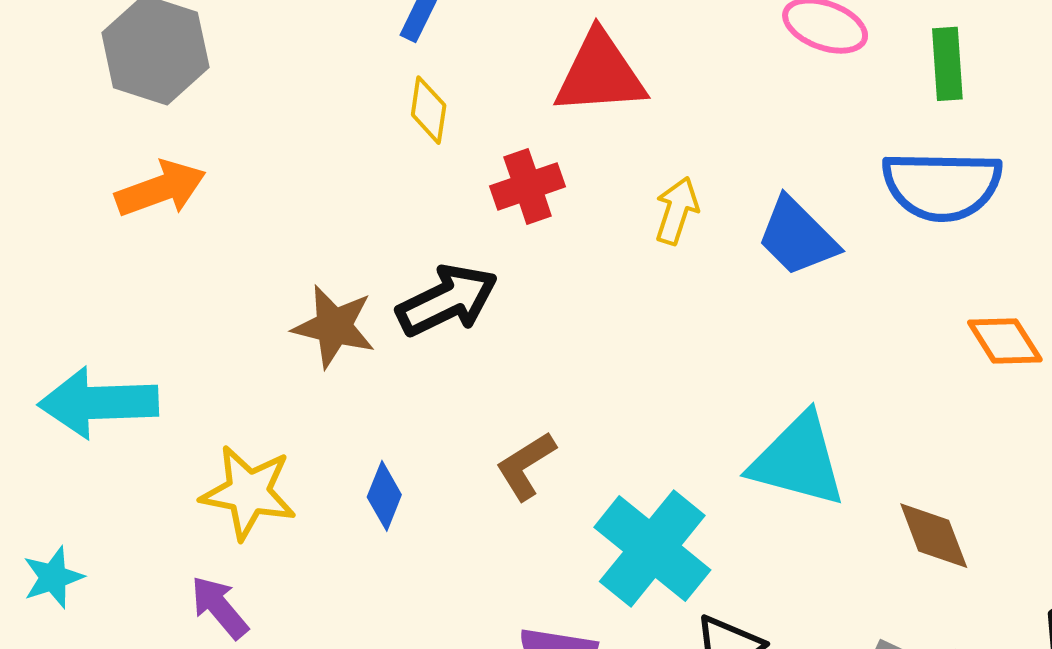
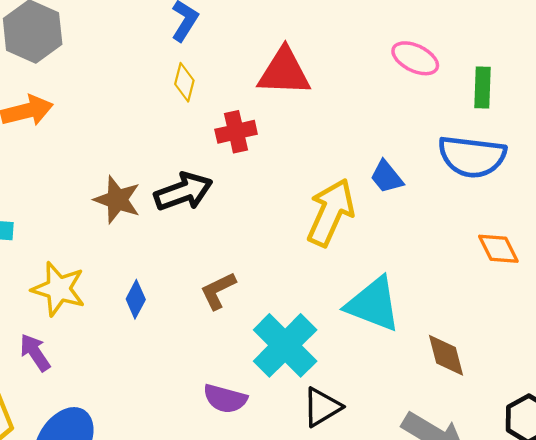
yellow arrow: (677, 211) -> (331, 212), moved, size x1.8
blue trapezoid: (797, 237) -> (387, 177), size x0.7

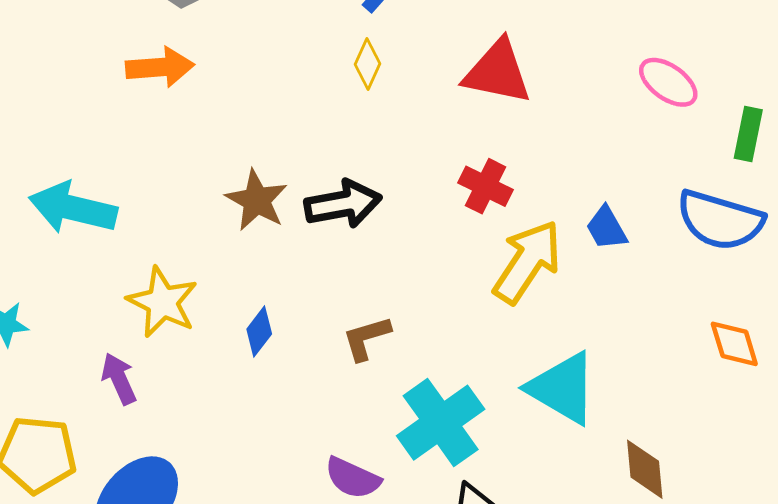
red cross: (236, 132) -> (485, 186), moved, turned 30

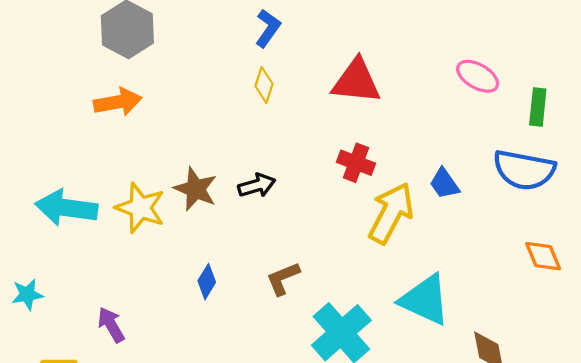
black arrow: (343, 204) -> (257, 185), size x0.7
yellow star: (163, 302) -> (140, 208), moved

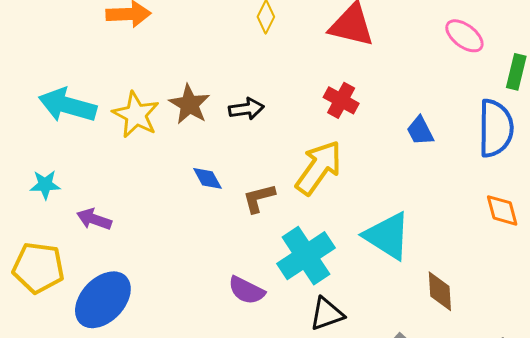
blue semicircle: (524, 170) -> (496, 128), turned -108
yellow arrow: (391, 213) -> (319, 168), moved
blue diamond: (207, 282) -> (207, 178), moved, turned -68
cyan star: (27, 294) -> (45, 185), moved
purple arrow: (111, 325) -> (94, 219), turned -48

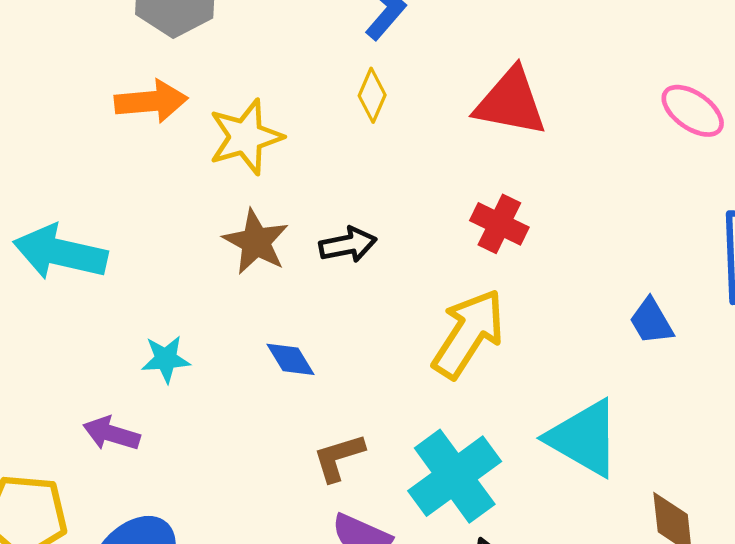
yellow star: (136, 115) -> (246, 137), moved, turned 30
blue trapezoid: (420, 131) -> (651, 321), moved
cyan star: (45, 185) -> (166, 359), moved
brown L-shape: (259, 198) -> (339, 457), moved

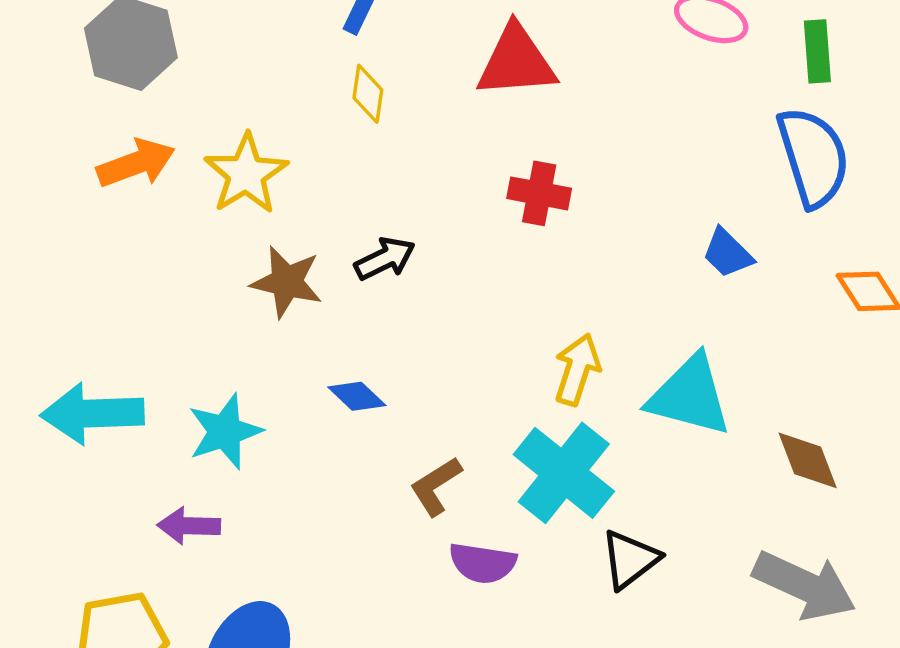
cyan arrow: (60, 252) -> (92, 413), moved
yellow arrow: (468, 334) -> (577, 369), moved, size x0.7
cyan star: (166, 359) -> (225, 432), size x1.4

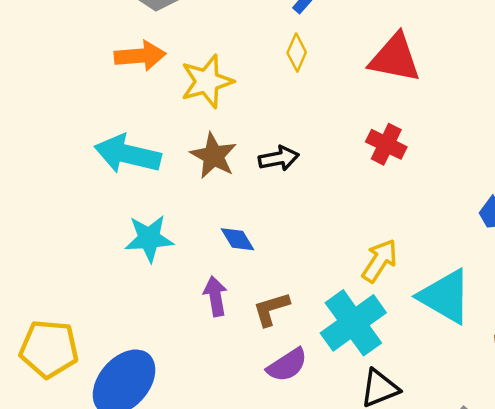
cyan arrow: (92, 413) -> (128, 154), moved
purple arrow: (189, 526) -> (215, 296), moved, turned 63
purple semicircle: (483, 563) -> (287, 365), turned -57

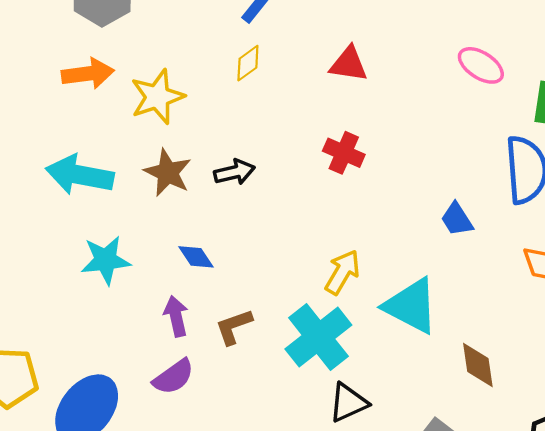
yellow diamond: (297, 53) -> (248, 63), turned 33
red triangle: (395, 58) -> (349, 64), size x0.7
purple semicircle: (287, 365) -> (174, 377), moved

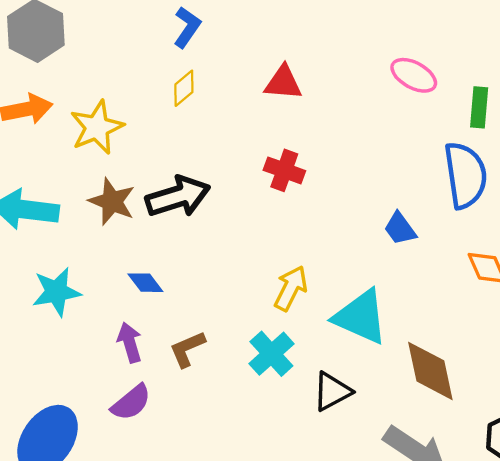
black arrow: (234, 172) -> (178, 197), size x1.6
cyan cross: (318, 337) -> (271, 354), size x0.7
brown diamond: (478, 365) -> (430, 371), size x1.4
black triangle: (348, 403) -> (332, 391), moved

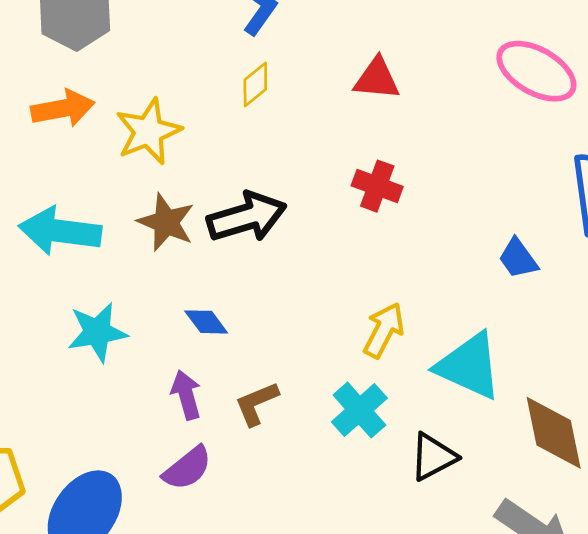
pink ellipse: (414, 75) -> (536, 71), size x1.4

